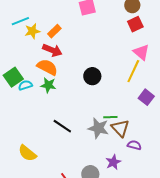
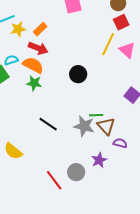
yellow line: (133, 71) -> (108, 44), moved
cyan semicircle: (25, 85) -> (11, 60), moved

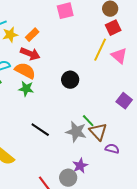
green line: (96, 115) -> (88, 121), turned 48
purple star: (99, 160) -> (80, 166), moved

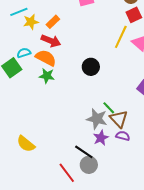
black line: (40, 130) -> (84, 152), moved
purple semicircle: (112, 149) -> (123, 136), moved
purple star: (80, 166) -> (101, 138), moved

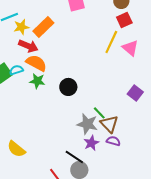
orange rectangle: (53, 22) -> (43, 27), size x1.5
red arrow: (51, 41) -> (28, 46), moved
cyan semicircle: (24, 53) -> (16, 70), moved
black circle: (91, 67) -> (68, 87), moved

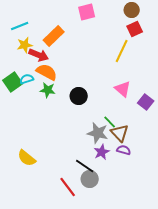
yellow star: (21, 27) -> (25, 45), moved
pink triangle: (130, 48) -> (123, 89), moved

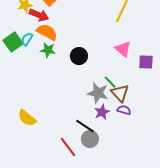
cyan semicircle: (27, 79) -> (27, 39), turned -40
purple square: (146, 102) -> (146, 62), turned -35

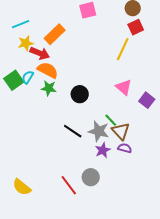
purple square: (146, 62) -> (147, 100), turned 35
yellow semicircle: (27, 118) -> (22, 187), moved
black line: (85, 126) -> (73, 131), moved

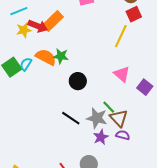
red arrow: (40, 53) -> (38, 26), moved
green star: (49, 88) -> (61, 56), moved

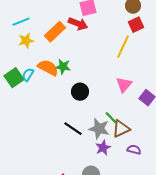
red arrow: (38, 26) -> (78, 24), moved
pink triangle: (122, 74) -> (124, 85), turned 30
brown triangle: (119, 118) -> (121, 129), turned 48
purple semicircle: (123, 135) -> (134, 150), moved

